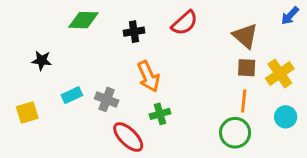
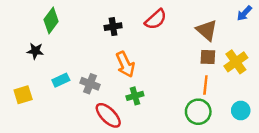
green diamond: (83, 20) -> (51, 21), moved, turned -55
cyan circle: (286, 117) -> (241, 110), moved

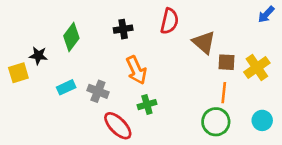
red semicircle: (156, 19) -> (169, 21), turned -35
green diamond: (51, 21) -> (71, 37), moved
brown triangle: (207, 30) -> (204, 42), moved
yellow square: (23, 95) -> (18, 73), moved

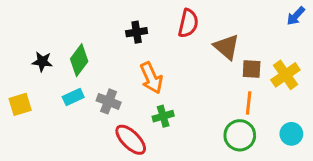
green diamond: (71, 37) -> (79, 60), moved
yellow square: (18, 73) -> (20, 104), moved

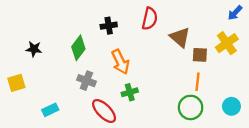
green diamond: (79, 60) -> (78, 48), moved
yellow cross: (285, 75) -> (227, 43), moved
cyan rectangle: (73, 97) -> (50, 110), moved

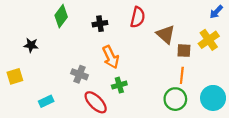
green diamond: (78, 48) -> (61, 16), moved
cyan circle: (231, 106) -> (213, 98), size x1.5

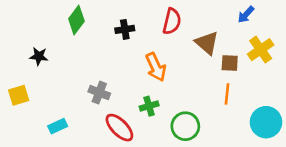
blue arrow: (216, 12) -> (246, 15), moved
orange arrow: (111, 57) -> (156, 67), moved
green circle: (175, 99) -> (185, 126), moved

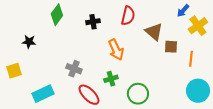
yellow cross: (261, 50) -> (198, 26), moved
orange line: (227, 94) -> (191, 59), moved
cyan rectangle: (58, 126) -> (43, 94), size x1.5

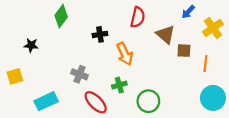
blue arrow: (183, 11) -> (188, 12), moved
black cross: (93, 22) -> (100, 34), moved

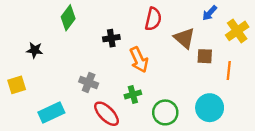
cyan circle: (213, 98) -> (210, 108), moved

